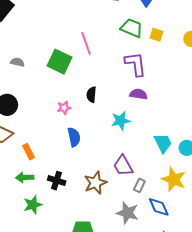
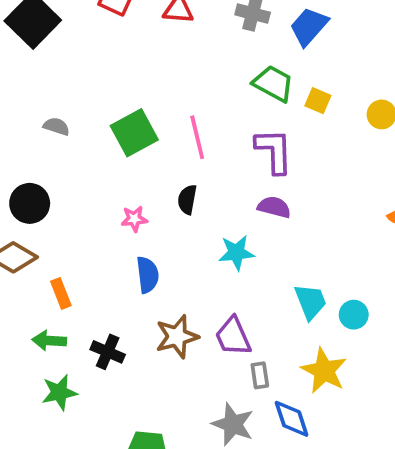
pink line: (86, 43) -> (197, 137), moved
green square: (59, 62) -> (134, 133), turned 30
brown star: (95, 183) -> (177, 337), moved
gray rectangle: (139, 185) -> (260, 375), turned -40

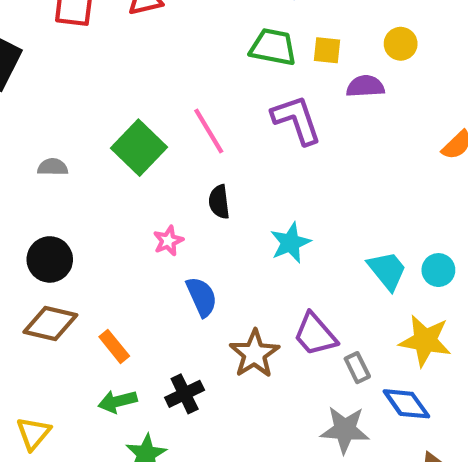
purple semicircle: (274, 207) -> (365, 86), moved
black cross: (108, 352) -> (185, 394), turned -32

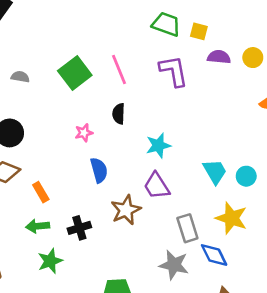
yellow circle: (401, 44) -> (253, 58), moved
purple trapezoid: (315, 334) -> (157, 186), moved
gray rectangle: (357, 368) -> (187, 228), size x1.5

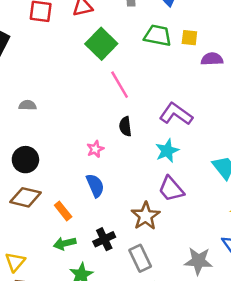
purple L-shape: (174, 71) -> (176, 114), moved, turned -36
green square: (75, 73) -> (101, 44), moved
blue semicircle: (99, 170) -> (95, 185), moved
gray rectangle: (187, 228) -> (140, 258), moved

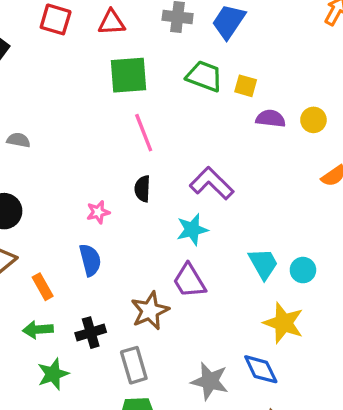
green square: (101, 44) -> (128, 75), turned 32

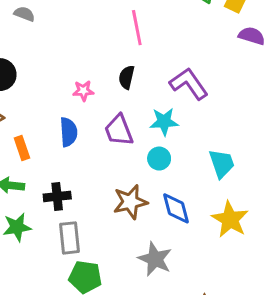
cyan circle: (303, 270) -> (159, 159), moved
purple trapezoid: (189, 281) -> (119, 130), moved
brown star: (150, 311) -> (130, 202), moved
gray rectangle: (134, 365) -> (70, 238), moved
blue diamond: (261, 369) -> (176, 208), moved

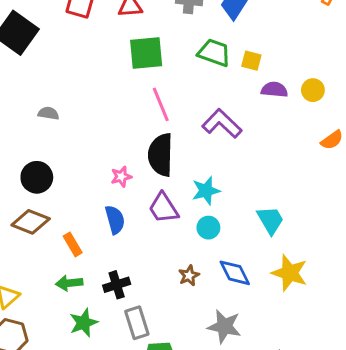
black semicircle: (127, 77) -> (161, 155), size x1.8
purple L-shape: (189, 84) -> (222, 124), moved
brown star: (130, 202) -> (189, 275), size x0.6

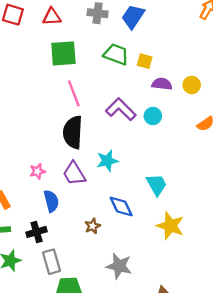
pink star: (121, 177) -> (37, 171), moved
blue semicircle: (115, 220) -> (51, 201), moved
cyan circle: (208, 228) -> (153, 116), moved
blue diamond: (235, 273) -> (121, 207), moved

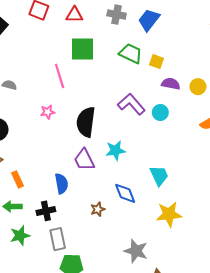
pink line: (74, 93) -> (60, 76), moved
pink star: (37, 171) -> (48, 112), moved
yellow star: (170, 226) -> (169, 214), turned -30
gray star: (119, 266) -> (136, 251), moved

